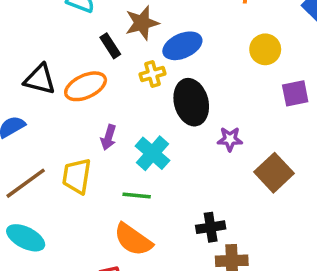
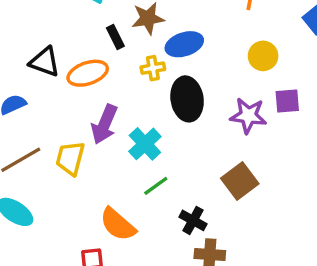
purple arrow: (108, 137) -> (104, 124), size x1.6
purple star: (230, 139) -> (248, 116), moved, size x1.5
brown square: (274, 173) -> (240, 181), moved
green line: (137, 196) -> (156, 186), moved, turned -48
black cross: (211, 227) -> (193, 220), turned 32

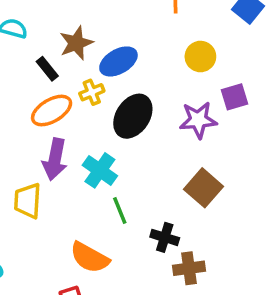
orange ellipse: (88, 73) -> (52, 111), moved
black ellipse: (187, 99) -> (133, 116), turned 54
green line: (156, 186) -> (120, 211), turned -64

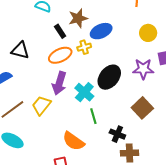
black ellipse: (133, 116) -> (109, 77), moved
yellow trapezoid: (28, 201) -> (41, 105), turned 30

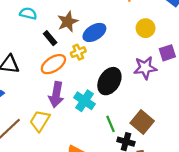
brown square: (142, 108) -> (142, 122), moved
green line: (93, 116) -> (111, 124), moved

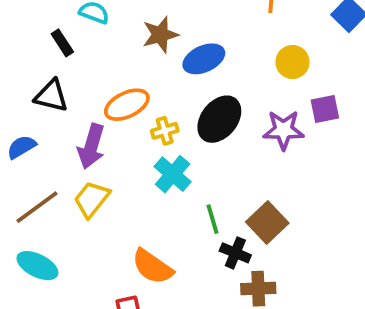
black rectangle: (50, 38) -> (62, 43), moved
yellow cross: (78, 52) -> (165, 131), moved
black ellipse: (109, 81) -> (219, 119), moved
purple arrow: (56, 95) -> (91, 146), moved

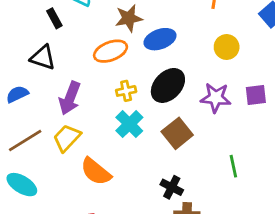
orange ellipse: (127, 105) -> (110, 51), moved
purple square: (325, 109) -> (256, 95), moved
green line: (212, 219) -> (233, 166), moved
brown square: (267, 223) -> (177, 133), moved
orange semicircle: (152, 267) -> (96, 172), moved

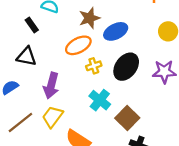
yellow cross: (126, 91) -> (94, 66), moved
brown square: (177, 133) -> (127, 118), moved

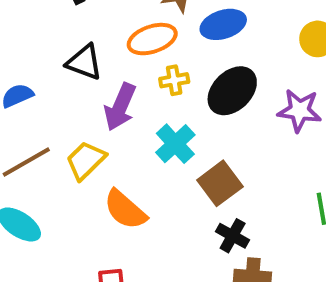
black triangle: (26, 57) -> (84, 62), moved
purple arrow: (51, 86) -> (120, 107), moved

